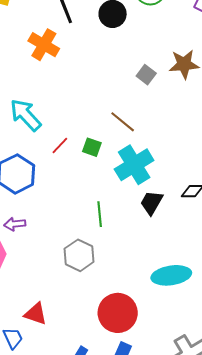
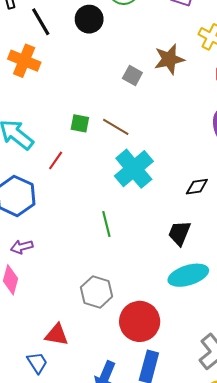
green square: (92, 147) -> (80, 123), moved
black trapezoid: (151, 203) -> (179, 233), moved
gray hexagon: (79, 255) -> (96, 292), moved

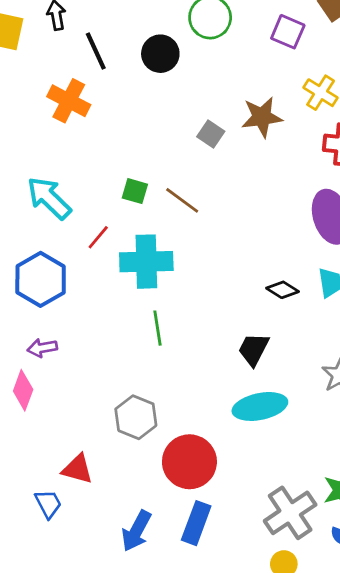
cyan cross: (134, 169) -> (146, 262), moved, turned 33
black diamond: (197, 187) -> (283, 290), turned 35

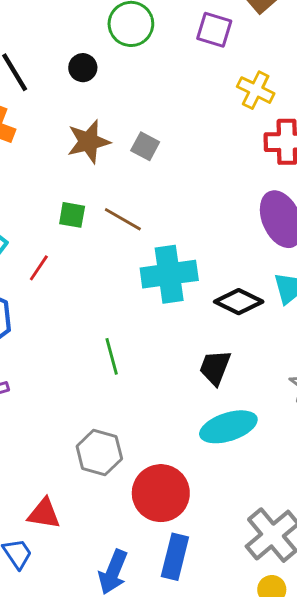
black circle: (160, 54) -> (83, 68), size x0.7
brown star: (262, 117) -> (89, 142), moved
cyan cross: (146, 262) -> (169, 274), moved
black diamond: (283, 290) -> (239, 302), size x1.4

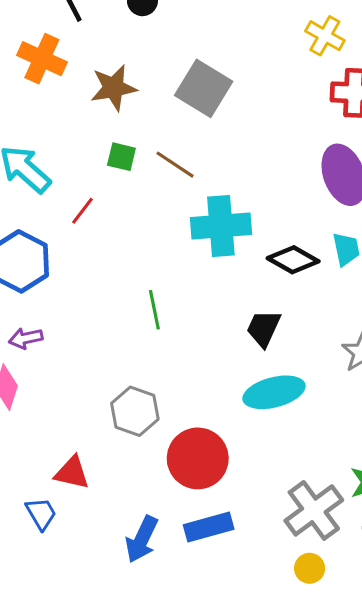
brown star: (89, 142) -> (114, 88), moved
gray square: (145, 146) -> (204, 88), size x1.8
blue rectangle: (175, 557) -> (209, 527), turned 57

